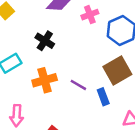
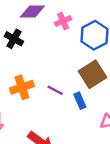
black cross: (45, 41) -> (14, 39), moved

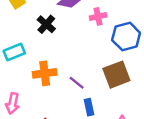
blue rectangle: (80, 101) -> (89, 107), moved

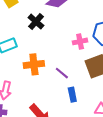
pink cross: (98, 16) -> (80, 41), moved

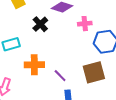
pink cross: (80, 41) -> (85, 24), moved

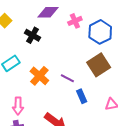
orange cross: (34, 65) -> (39, 76), turned -30

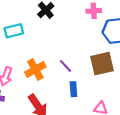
orange cross: (39, 76) -> (35, 69), moved

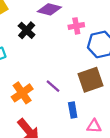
blue rectangle: (73, 89) -> (73, 110), moved

